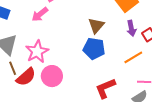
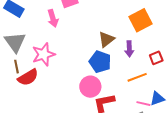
pink arrow: (40, 14) -> (53, 18), turned -78
purple arrow: (131, 28) -> (129, 49), moved
pink circle: (52, 76) -> (90, 87), moved

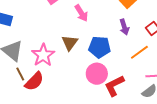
pink arrow: (53, 18) -> (81, 13), moved
brown triangle: (106, 39) -> (70, 43), moved

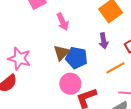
brown triangle: (70, 43) -> (61, 53), moved
pink star: (43, 55) -> (19, 59), turned -30

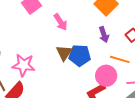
orange line: (115, 68) -> (120, 59), turned 54
pink circle: (70, 84) -> (106, 76), moved

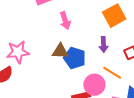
brown triangle: (64, 53) -> (60, 51), turned 42
pink star: (24, 65) -> (18, 52), turned -30

